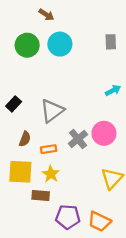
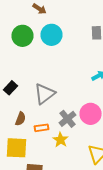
yellow star: (51, 174) -> (60, 140), moved

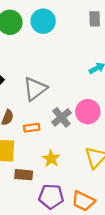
yellow star: (60, 140) -> (51, 159), moved

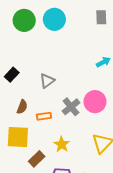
gray triangle: (35, 89) -> (47, 81), size x0.7
brown rectangle: (24, 175) -> (37, 159), turned -49

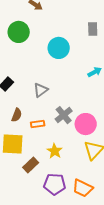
cyan circle: (54, 19) -> (59, 48), moved
pink circle: (95, 102) -> (86, 124), moved

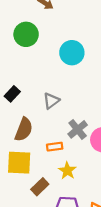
brown semicircle: (17, 115) -> (24, 129), size x1.5
orange rectangle: (38, 124) -> (55, 147), moved

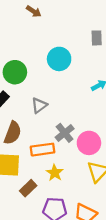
green circle: (26, 34) -> (15, 72), moved
orange rectangle: (55, 147) -> (43, 150), size x1.5

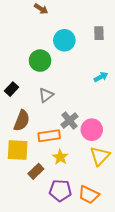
cyan circle: (59, 59) -> (64, 40), moved
green circle: (15, 72) -> (40, 61), moved

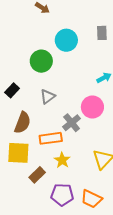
pink circle: (92, 130) -> (92, 107), moved

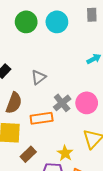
green circle: (41, 61) -> (26, 22), moved
pink circle: (92, 107) -> (87, 103), moved
yellow star: (62, 160) -> (65, 153), moved

